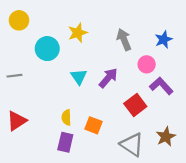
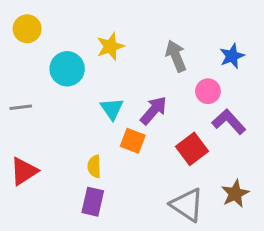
orange square: (94, 125) -> (133, 141), moved

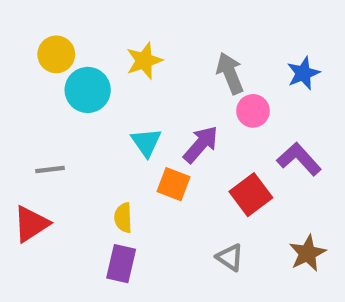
yellow circle: (27, 29) -> (56, 54), moved
pink circle: (208, 91) -> (253, 111), moved
gray line: (21, 107) -> (50, 169), moved
gray triangle: (187, 205) -> (230, 257), moved, size x0.6

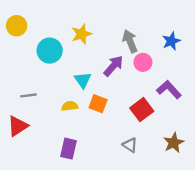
yellow circle: (56, 54) -> (17, 26), moved
purple arrow: (201, 144) -> (113, 66), moved
yellow semicircle: (123, 218) -> (70, 106), moved, turned 84

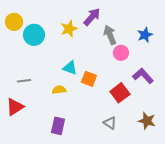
cyan circle: (50, 51) -> (34, 35), moved
purple arrow: (113, 66) -> (92, 17), moved
cyan triangle: (83, 80) -> (70, 68), turned -35
orange square: (98, 104) -> (89, 79), moved
brown star: (174, 143) -> (147, 121), turned -30

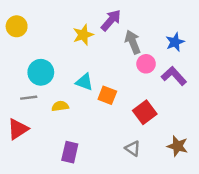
cyan circle: (34, 35) -> (41, 72), moved
purple L-shape: (143, 76) -> (174, 76), moved
yellow semicircle: (59, 90) -> (60, 106), moved

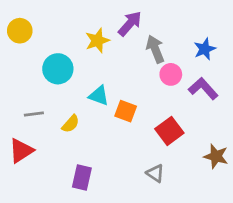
cyan circle: (41, 72) -> (58, 69), moved
yellow semicircle: (60, 106) -> (71, 124), turned 140
brown star: (177, 146) -> (216, 156), moved

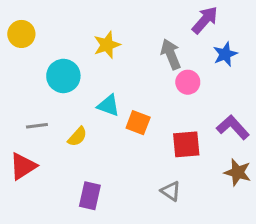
purple arrow: (130, 24) -> (205, 20), moved
purple L-shape: (203, 89) -> (233, 127), moved
red square: (169, 131) -> (186, 144), turned 32

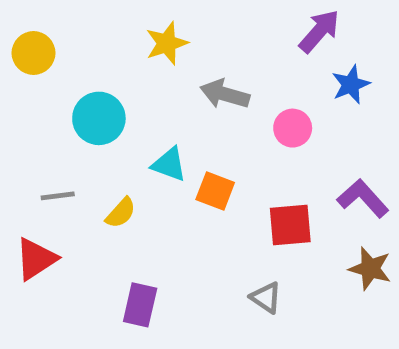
yellow star: (107, 45) -> (167, 43), moved
gray arrow: (171, 54) -> (225, 94), moved, turned -52

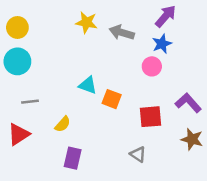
yellow star: (167, 43) -> (86, 22), turned 30
blue star: (351, 84) -> (162, 44), moved
gray arrow: (225, 94) -> (122, 33), moved
cyan circle: (99, 118) -> (17, 61), moved
yellow semicircle: (121, 213) -> (63, 124), moved

